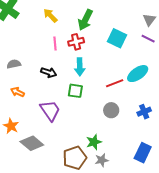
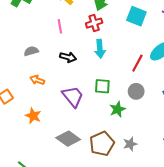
pink line: (55, 44) -> (60, 26), moved
red line: (115, 83) -> (137, 63), turned -36
green square: (75, 91) -> (102, 86), moved
green star: (94, 142) -> (117, 109), moved
gray diamond: (32, 143) -> (68, 139), moved

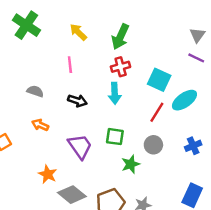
cyan square: (136, 16) -> (159, 80), moved
red cross: (94, 23) -> (121, 67), moved
gray semicircle: (31, 51) -> (35, 91), turned 32
orange star: (33, 116) -> (48, 174), moved

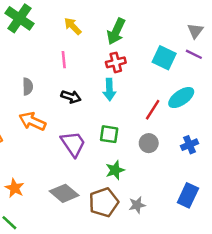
cyan square: (159, 80) -> (164, 58), moved
gray semicircle: (35, 91) -> (28, 87), turned 70
orange arrow: (40, 125) -> (32, 121), size x1.5
green star: (131, 164) -> (115, 170), moved
orange star: (48, 174) -> (15, 188), moved

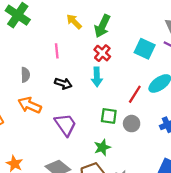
yellow arrow: (73, 26) -> (74, 22), moved
red cross: (116, 62) -> (102, 53), turned -35
green square: (109, 134) -> (109, 116), moved

